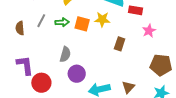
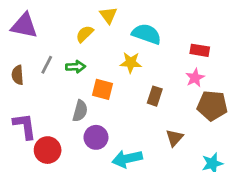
red rectangle: (135, 10) -> (200, 50), moved
orange square: (82, 24) -> (103, 89), moved
brown pentagon: (161, 65) -> (212, 106), moved
brown triangle: (128, 87) -> (174, 138), moved

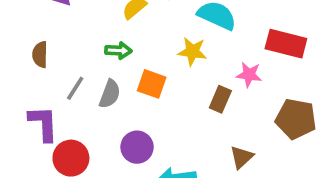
red rectangle: (200, 50) -> (286, 44), size x1.5
gray line: (47, 65) -> (75, 88), moved
pink star: (195, 78) -> (249, 75), moved, turned 30
gray semicircle: (80, 111) -> (110, 94), moved

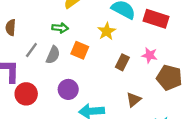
red rectangle: (286, 44) -> (156, 19), moved
yellow star: (192, 52) -> (107, 31), turned 30
pink star: (249, 75) -> (150, 55), moved

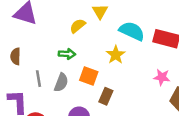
gray line: (31, 50) -> (39, 79), turned -42
brown rectangle: (122, 62) -> (106, 96), moved

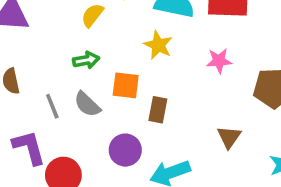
pink star: (162, 77) -> (219, 61), moved
gray semicircle: (61, 82) -> (87, 104), turned 126

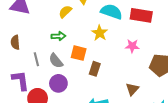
purple circle: (125, 150) -> (58, 83), moved

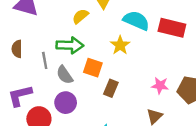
green arrow: (58, 36) -> (70, 45), size x1.5
pink star: (132, 46) -> (160, 86), moved
gray line: (36, 59) -> (45, 60), moved
purple L-shape: (21, 80) -> (20, 96), turned -100

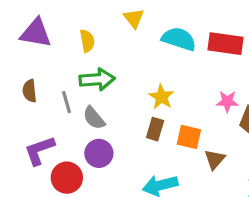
yellow semicircle: (80, 16) -> (87, 41), moved, turned 126
yellow star: (120, 45) -> (161, 97), moved
orange square: (93, 68) -> (189, 137), moved
pink star: (160, 86) -> (227, 101), moved

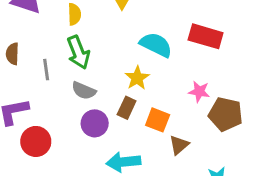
cyan semicircle: (179, 39) -> (156, 45), moved
green arrow: (97, 79) -> (78, 52), turned 64
gray semicircle: (94, 118) -> (84, 91), moved, turned -35
purple circle: (99, 153) -> (95, 123), moved

